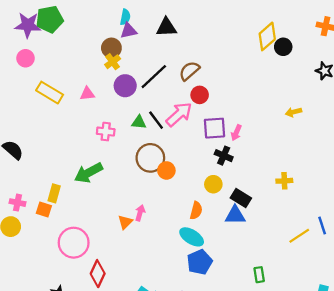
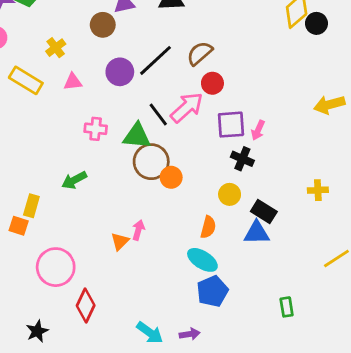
yellow cross: (113, 62) -> (56, 48), moved
yellow arrow: (294, 112) -> (329, 105), size x1.5
green triangle: (139, 122) -> (137, 136), moved, size x1.5
green arrow: (89, 173) -> (74, 180), size x0.7

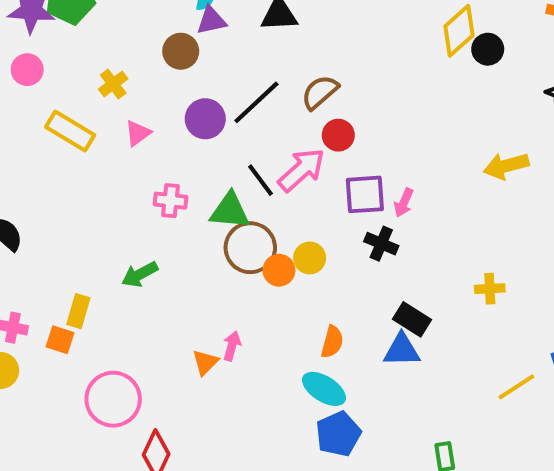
pink triangle: (73, 82) -> (138, 133), turned -30
yellow circle: (230, 194) -> (310, 258), moved

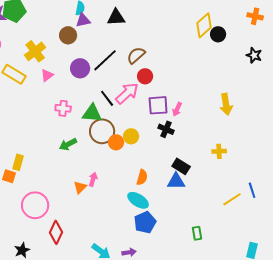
yellow cross: (113, 84) -> (35, 51), size x1.5
yellow arrow: (506, 166) -> (226, 104), moved, turned -85
green arrow: (140, 274) -> (68, 144), moved

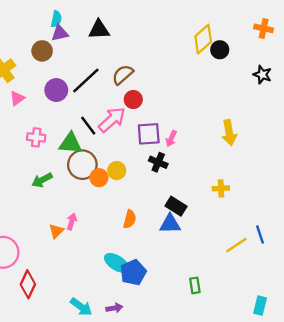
cyan ellipse: (138, 200) -> (117, 263), moved

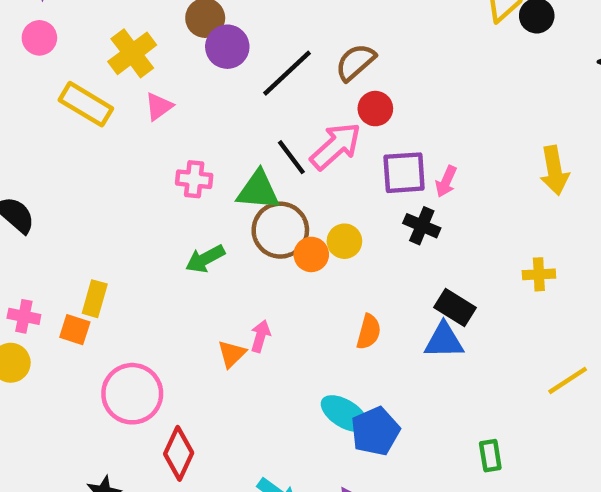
purple circle: (56, 90) -> (227, 47), moved

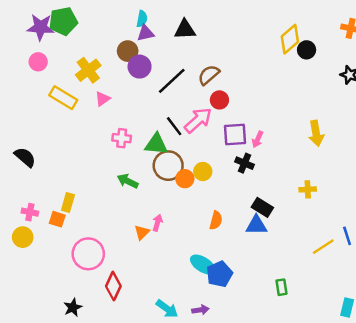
green arrow: (205, 259) -> (128, 181), turned 54

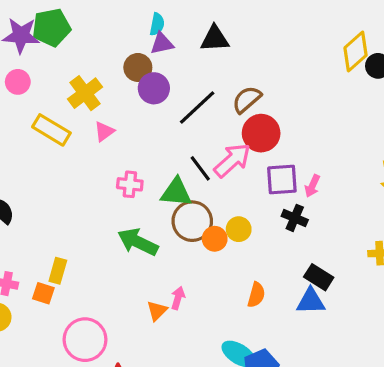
red circle: (219, 100) -> (261, 133), size x1.5
green arrow: (128, 181) -> (138, 242), size x1.4

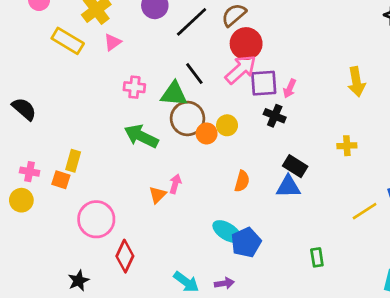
pink arrow: (232, 160) -> (241, 69), moved

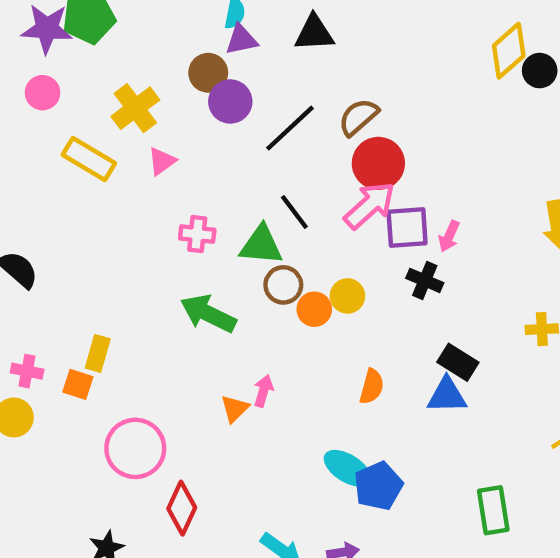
brown circle: (188, 118) -> (283, 285), size x0.7
green rectangle: (317, 257) -> (493, 510), size x1.5

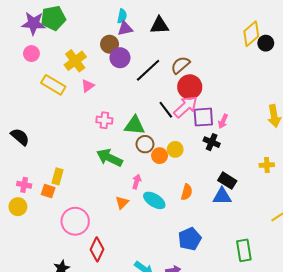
black line: (294, 212) -> (166, 110), moved
pink arrow: (263, 391) -> (137, 182), moved
cyan ellipse: (347, 468) -> (154, 200), moved

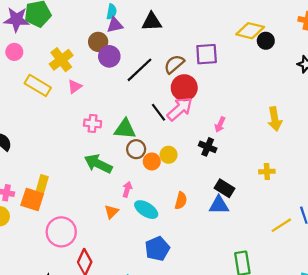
yellow diamond: (251, 34) -> (250, 31), turned 55
purple square: (203, 117) -> (207, 54), moved
orange square: (48, 191) -> (32, 199), size x1.5
blue pentagon: (190, 239) -> (157, 249), moved

